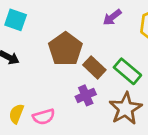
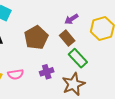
brown rectangle: (94, 67) -> (67, 38), moved
pink semicircle: (44, 117) -> (16, 74), moved

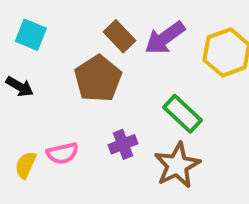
purple arrow: (71, 19) -> (165, 38), size x1.5
brown rectangle: (67, 38) -> (119, 36), moved

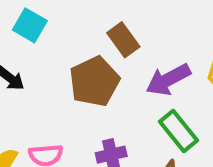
purple arrow: (165, 38) -> (168, 80), moved

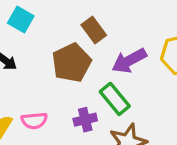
green rectangle: (178, 131) -> (115, 99), moved

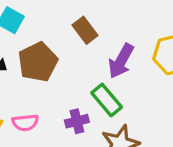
purple arrow: (129, 61) -> (121, 61), turned -32
brown pentagon: (72, 63) -> (38, 62), moved

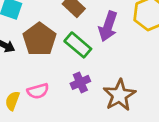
green rectangle: (107, 100) -> (78, 45), moved

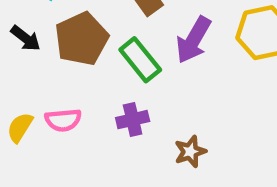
brown star: (119, 95) -> (190, 152), size x0.6

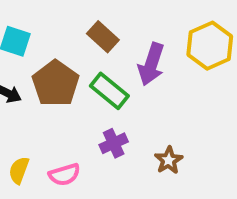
pink semicircle: (63, 120) -> (64, 175), moved

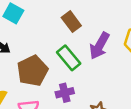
brown pentagon: (56, 84) -> (33, 71), moved

